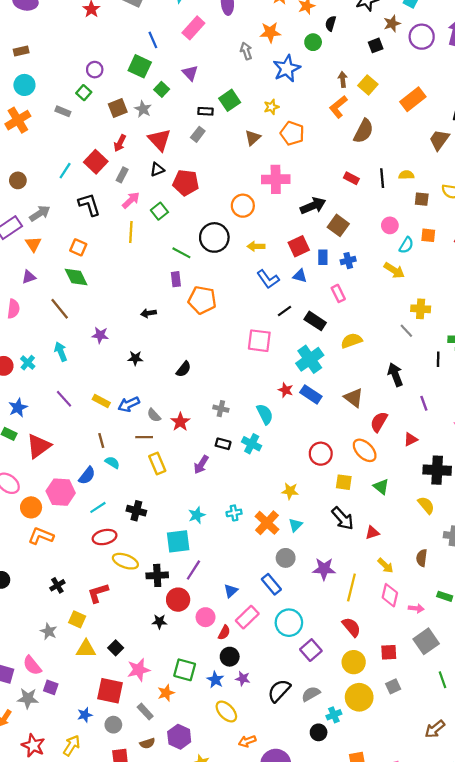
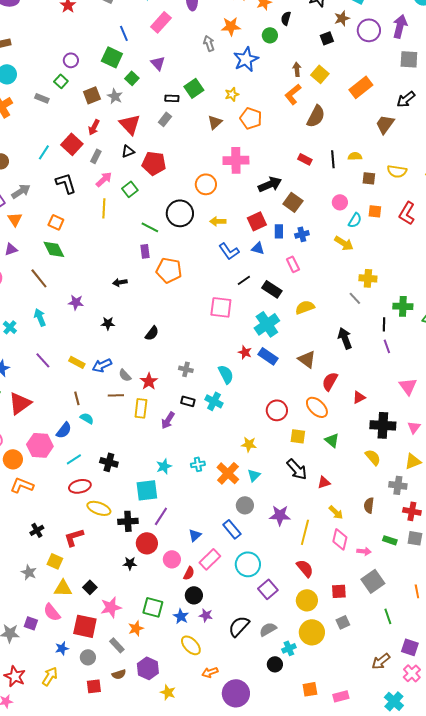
purple line: (424, 403) -> (387, 346), moved
yellow rectangle: (157, 464) -> (141, 408), moved, turned 30
pink semicircle: (32, 665) -> (52, 612), moved

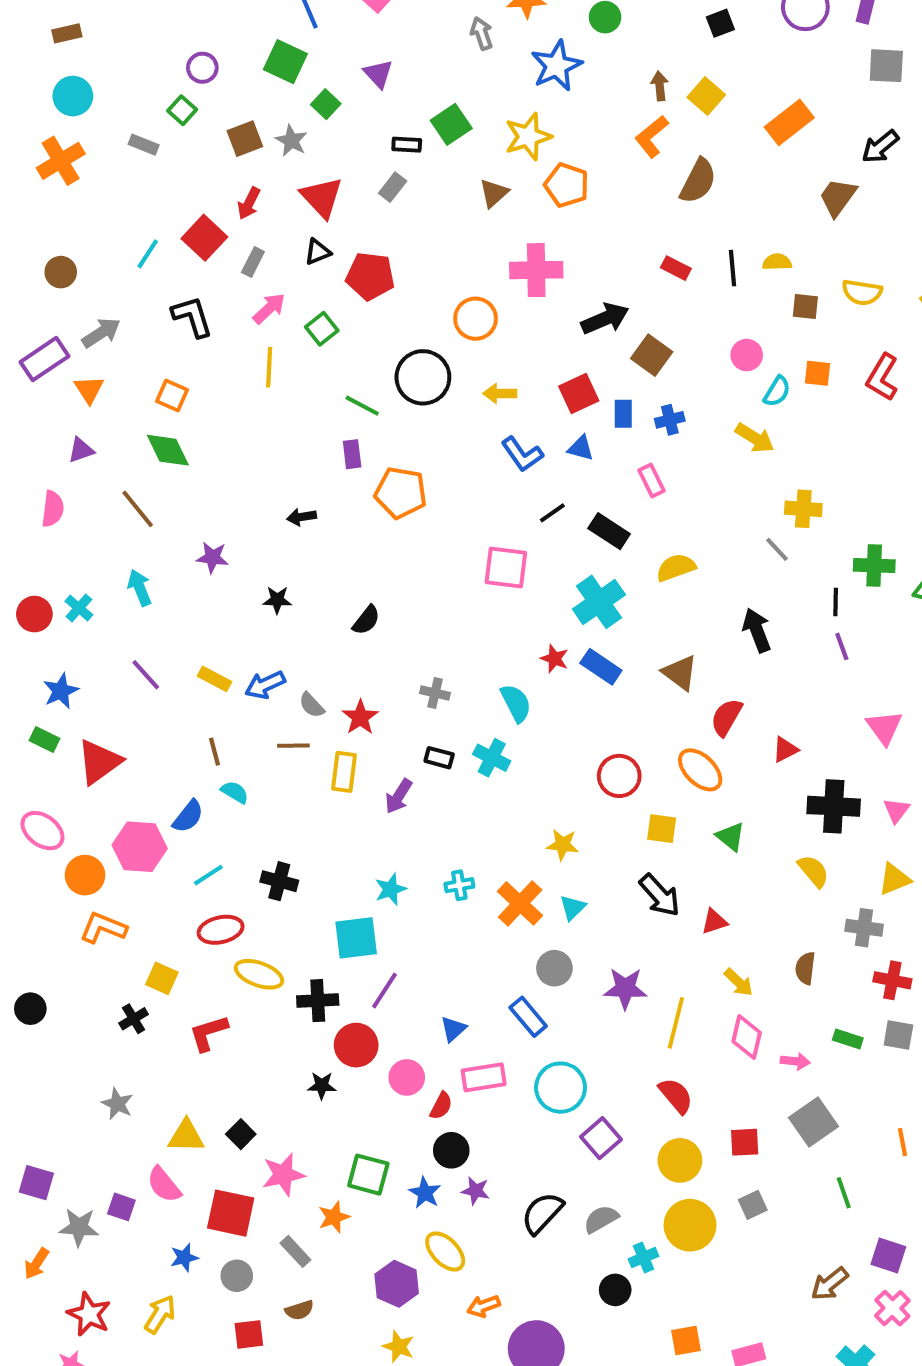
yellow star: (232, 94) -> (528, 137), size x1.6
pink rectangle: (210, 559) -> (484, 1077), turned 35
yellow square: (55, 561) -> (162, 978), moved
purple hexagon: (148, 668) -> (397, 1284), moved

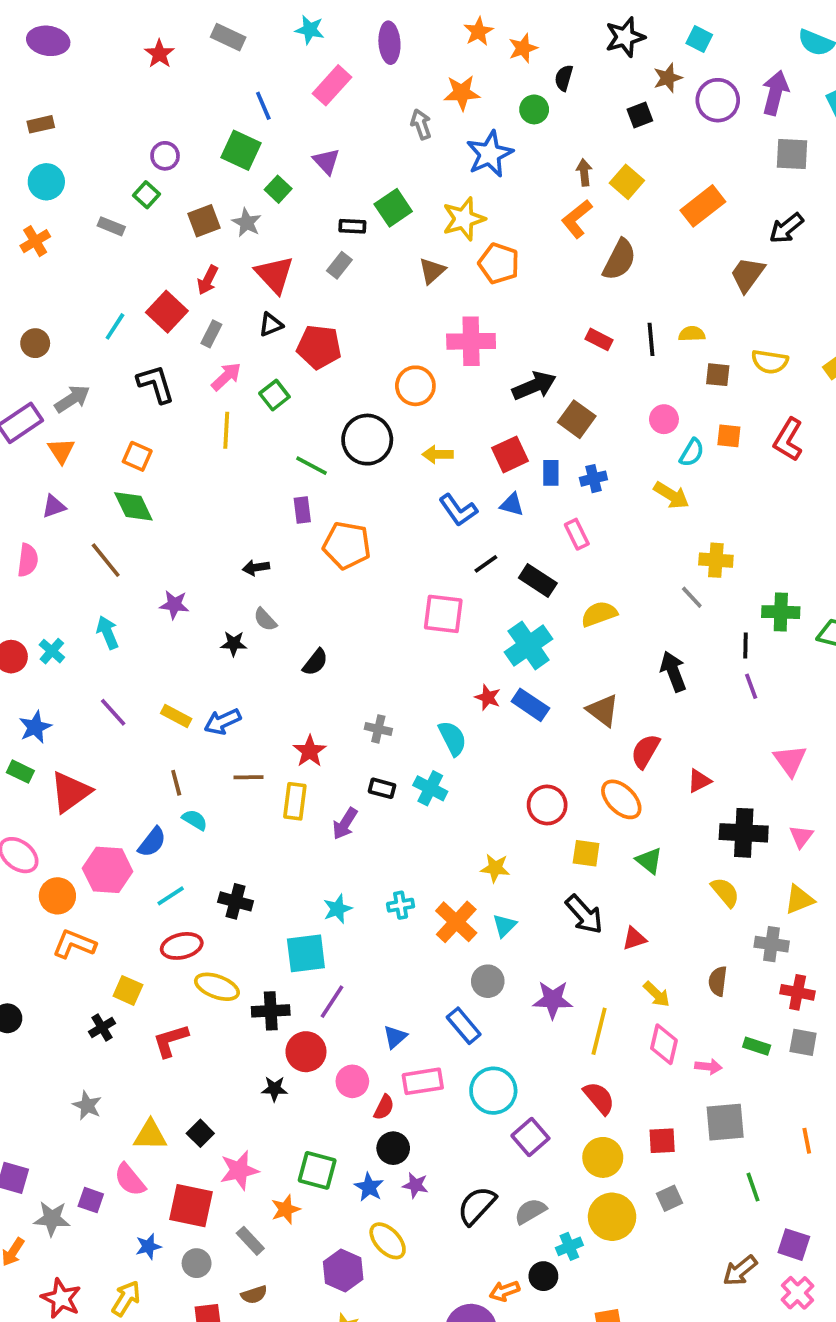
orange cross: (61, 161) -> (35, 241), size x0.7
gray semicircle: (312, 705) -> (265, 620), moved
gray square: (813, 1122) -> (725, 1122), turned 30
orange arrow: (484, 1306) -> (504, 1291), moved

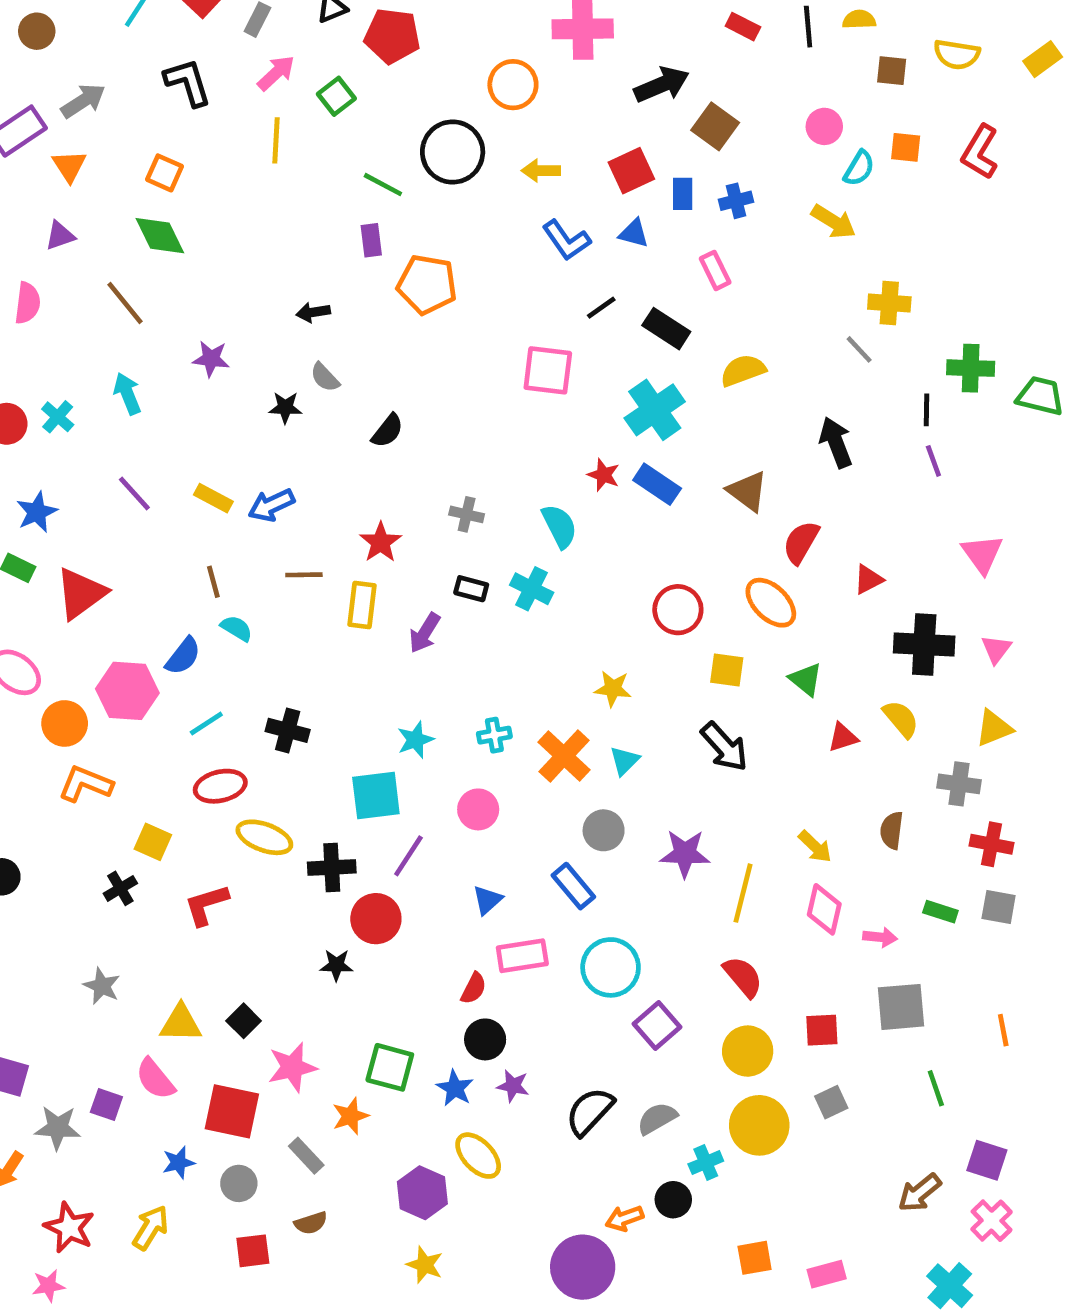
red triangle: (634, 939) -> (843, 737), moved
pink circle: (352, 1081) -> (478, 809), moved

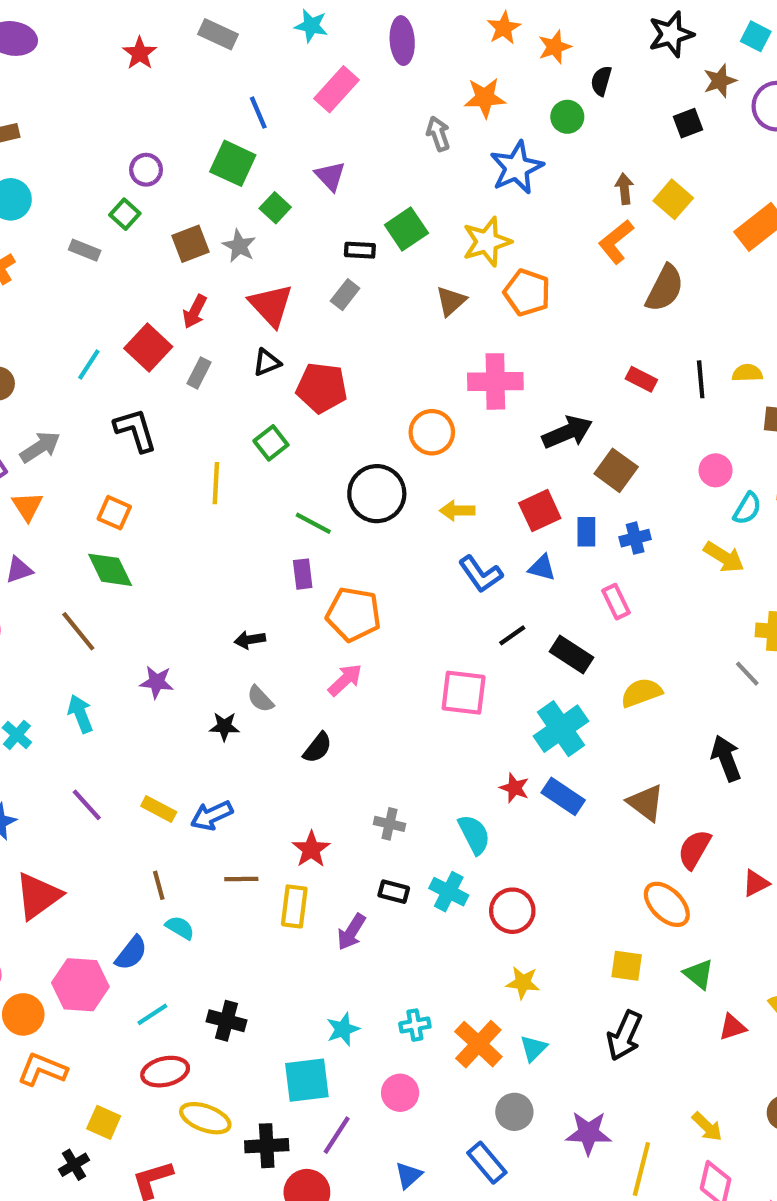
pink arrow: (276, 73) -> (345, 680), moved
red circle: (678, 610) -> (512, 911), moved
black arrow: (724, 747) -> (624, 1036), turned 66

